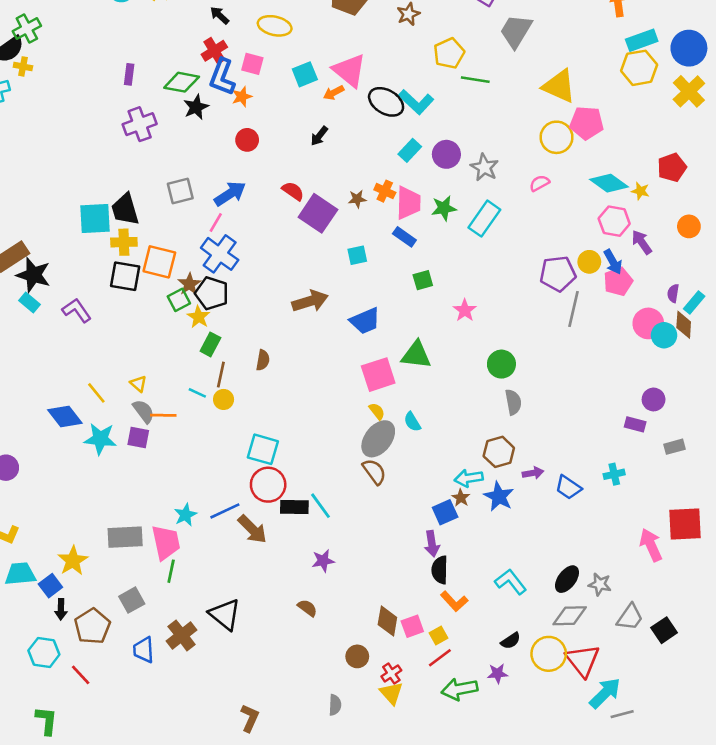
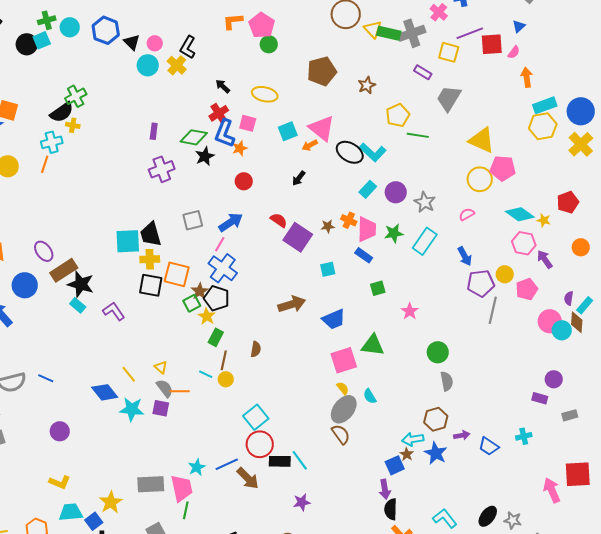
blue arrow: (613, 262) -> (465, 256), moved
cyan square: (263, 449) -> (256, 417), turned 35

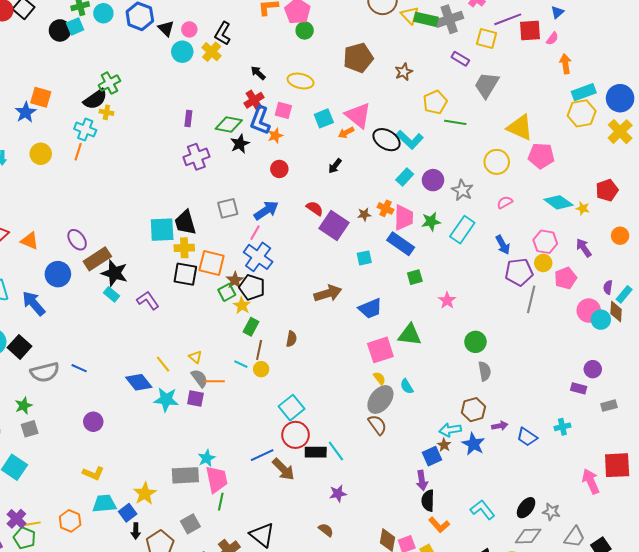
cyan cross: (52, 142) -> (85, 130), turned 35
yellow circle: (480, 179) -> (497, 162), moved
pink hexagon: (524, 243) -> (545, 242), moved
blue rectangle: (364, 255) -> (401, 244), size x1.5
cyan star: (197, 467) -> (207, 458), moved

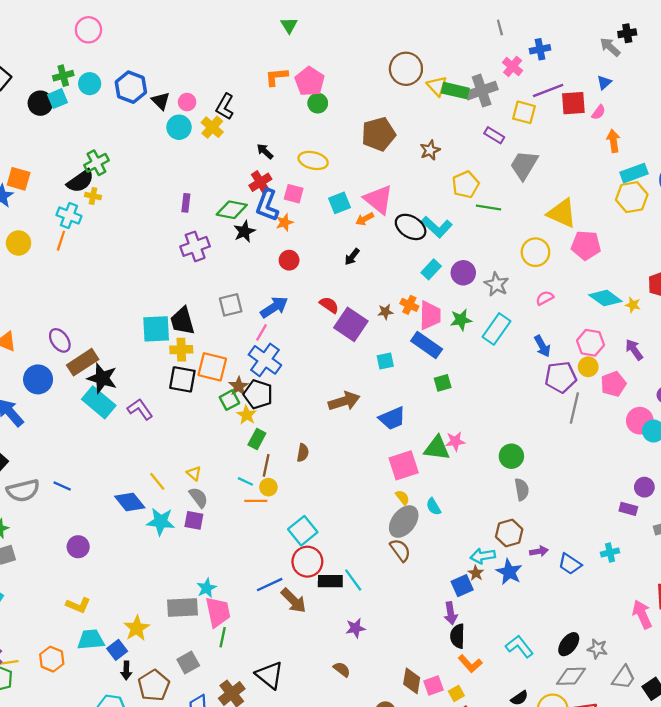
cyan rectangle: (111, 294) -> (99, 402), size x1.8
pink star: (447, 300) -> (455, 441), moved, turned 30
orange line: (215, 381) -> (256, 501), moved

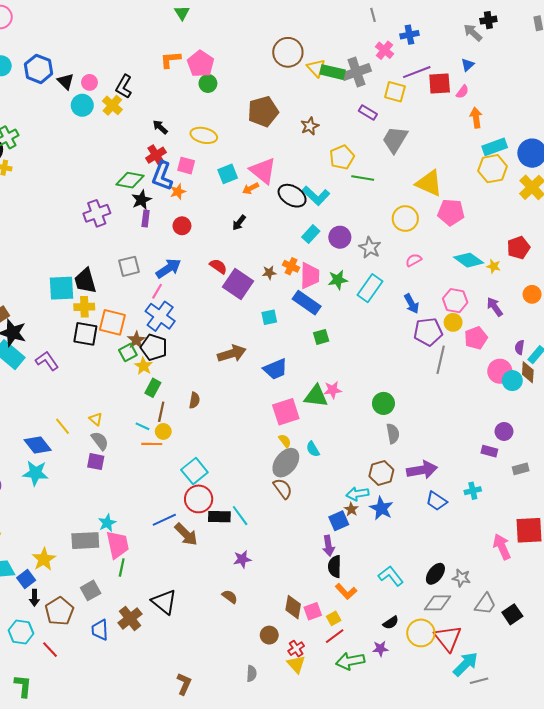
purple rectangle: (186, 203) -> (146, 219), moved
cyan star: (161, 522) -> (35, 473), moved
purple arrow: (539, 551) -> (422, 470), moved, size x1.8

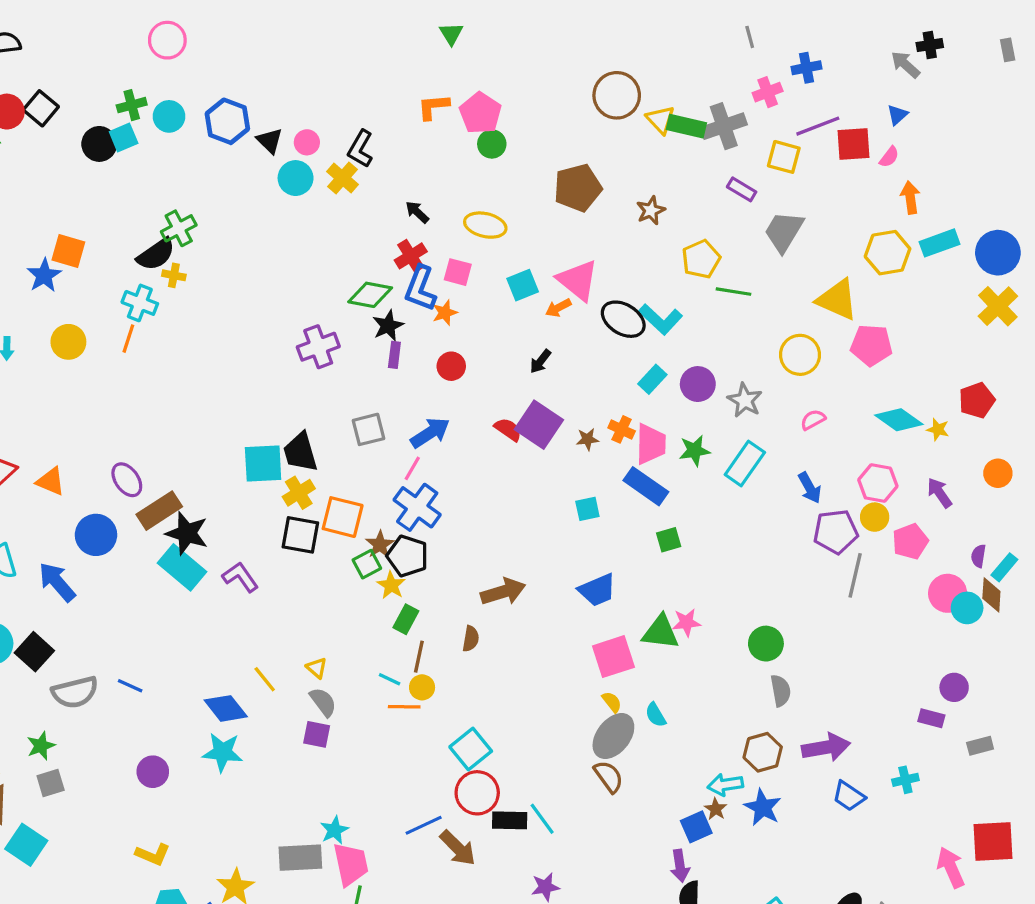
pink cross: (385, 50) -> (768, 92), turned 30
yellow hexagon: (493, 169) -> (888, 253), moved
purple square: (238, 284) -> (539, 425), moved
yellow cross: (84, 307) -> (299, 493), turned -30
brown arrow: (232, 354) -> (503, 592), moved

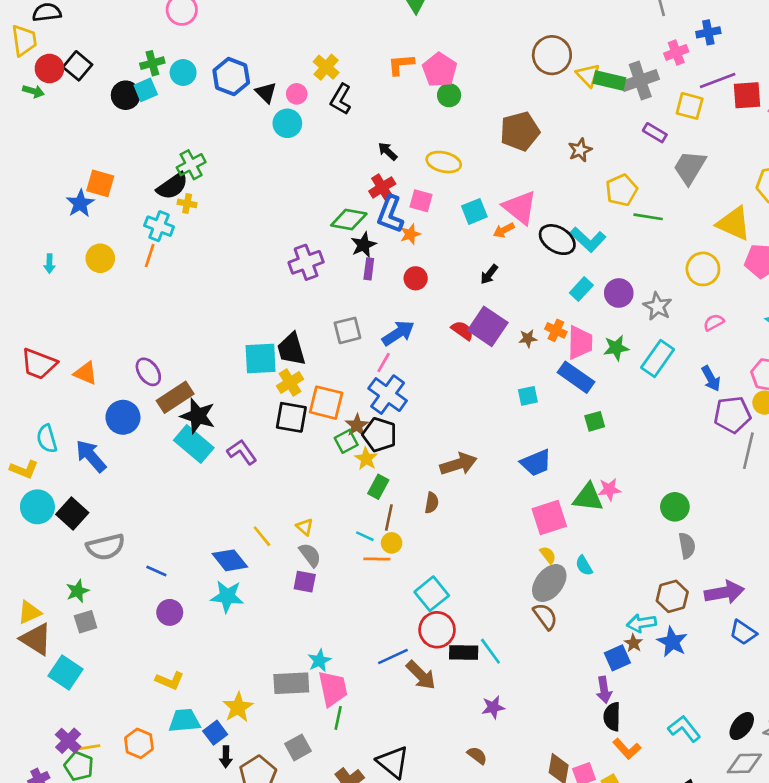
yellow cross: (343, 178) -> (326, 67), moved
blue line: (130, 686) -> (156, 571), moved

